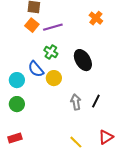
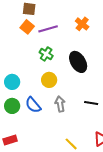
orange cross: (96, 18) -> (82, 24), moved
blue semicircle: (36, 69) -> (33, 105), moved
black line: (96, 101) -> (91, 103), turned 72
gray arrow: (76, 102) -> (60, 104), moved

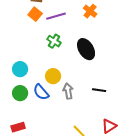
yellow circle: (49, 80) -> (53, 76), moved

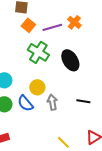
orange square: (35, 14) -> (28, 25), moved
purple line: (56, 16) -> (52, 27), moved
green cross: (54, 41) -> (38, 52), size x1.5

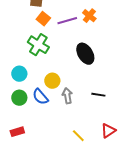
green cross: (38, 52) -> (38, 45), moved

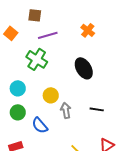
orange square: (43, 19) -> (11, 33), moved
purple line: (67, 21) -> (48, 35), moved
blue semicircle: (40, 97) -> (40, 125), moved

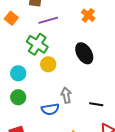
yellow circle: (51, 95) -> (48, 64), moved
black line: (97, 109) -> (96, 104), moved
blue semicircle: (40, 125) -> (50, 109), moved, turned -60

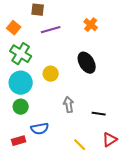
green cross: (37, 44) -> (21, 54), moved
cyan circle: (18, 73) -> (21, 83), size x1.5
blue semicircle: (50, 109) -> (40, 129), moved

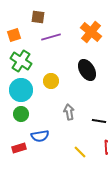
orange cross: (91, 25) -> (91, 32), size x1.5
orange square: (14, 28) -> (14, 35), turned 32

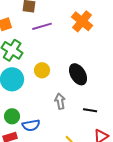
black ellipse: (87, 70) -> (78, 74), moved
green circle: (21, 114) -> (12, 116), moved

